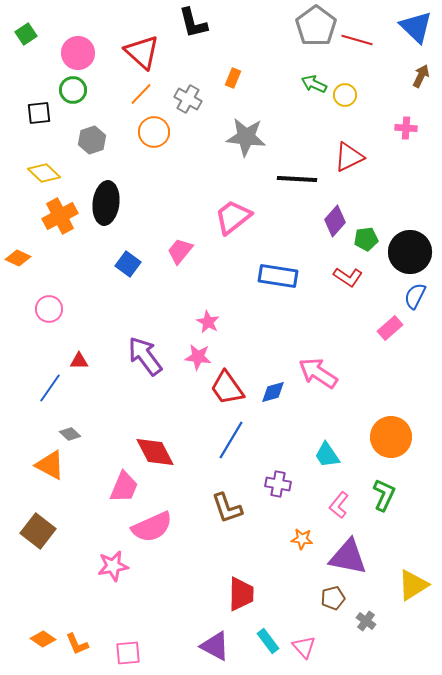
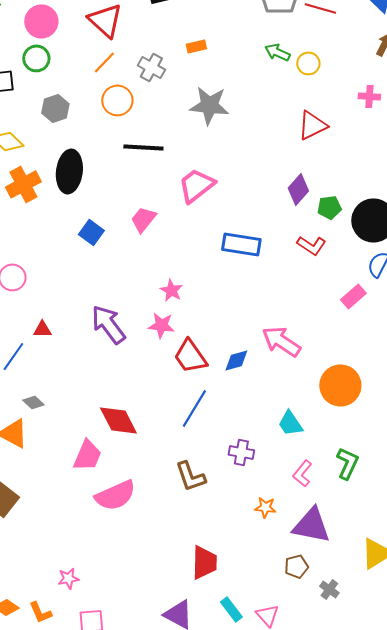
orange rectangle: (233, 78) -> (196, 46), turned 54
black line: (297, 179) -> (143, 147), moved
orange circle: (391, 437) -> (340, 385), moved
pink star: (113, 566) -> (68, 578), moved, size x0.7

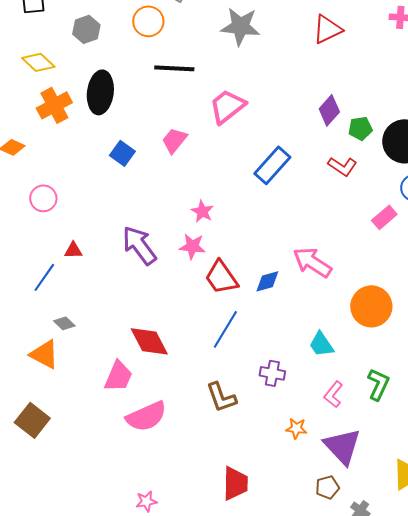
red triangle: (312, 125) -> (327, 29), moved
blue rectangle: (241, 244) -> (272, 165), turned -57
purple triangle: (311, 525) -> (342, 446), turned 36
pink star: (68, 578) -> (146, 501), moved

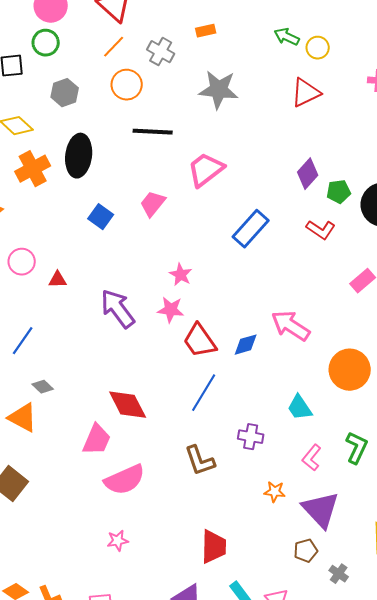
red triangle: (73, 250) -> (58, 280), moved
pink star: (146, 501) -> (118, 541), moved

